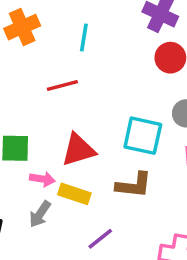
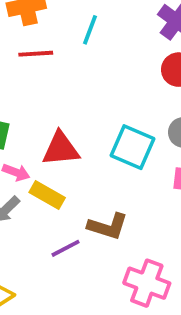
red line: (62, 85) -> (36, 54), moved
brown L-shape: (134, 185) -> (108, 226), moved

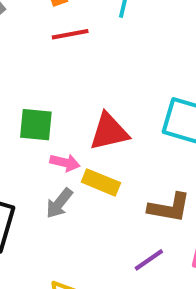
purple line: (65, 248) -> (149, 260), moved

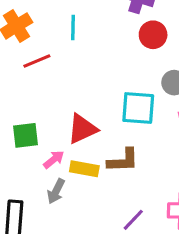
pink arrow: (65, 163) -> (54, 159), turned -40
brown L-shape: (169, 208) -> (123, 160), moved

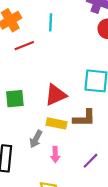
pink arrow: (54, 159) -> (55, 154), moved, turned 126

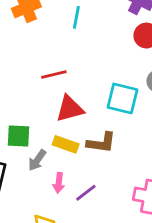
red line: (24, 46) -> (54, 75), moved
green square: (15, 99) -> (19, 136), moved
purple line: (91, 161) -> (86, 193), moved

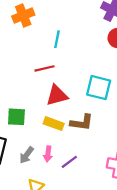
cyan line: (76, 17) -> (57, 39), moved
gray arrow: (37, 160) -> (27, 155), moved

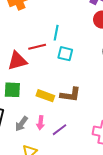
cyan line: (57, 39) -> (56, 33), moved
cyan square: (99, 88) -> (65, 54), moved, size x0.7
red triangle: (57, 95) -> (17, 61), moved

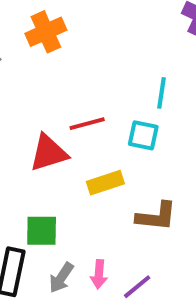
cyan line: (56, 33) -> (162, 93), moved
green square: (12, 90) -> (42, 231), moved
yellow rectangle: (45, 96) -> (105, 183), moved, turned -36

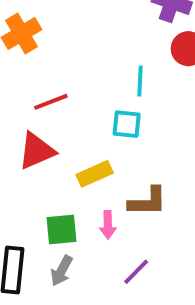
red line: (87, 124) -> (51, 102), moved
green square: (42, 231) -> (61, 230), moved
pink arrow: (99, 274) -> (108, 225), moved

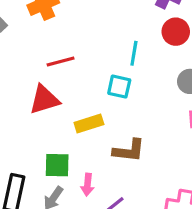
pink arrow: (108, 225) -> (87, 185), moved

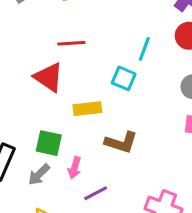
red triangle: (44, 100) -> (49, 77), turned 40

